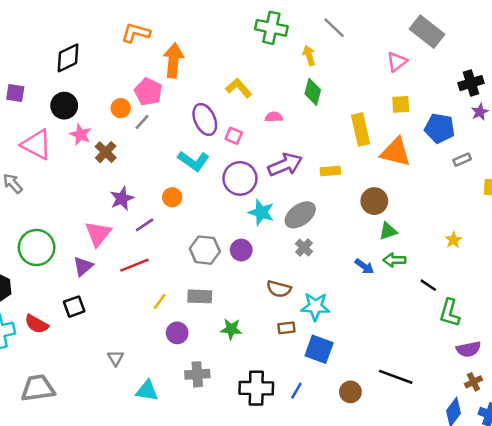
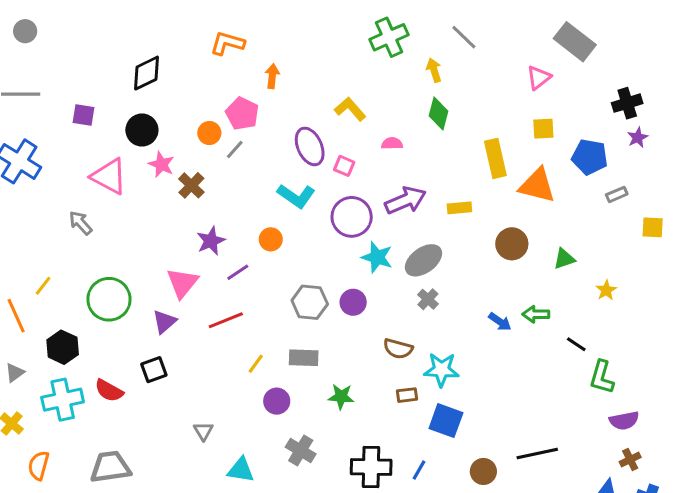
green cross: (271, 28) -> (389, 37), turned -36
orange arrow: (173, 60) -> (272, 76), size x0.6
green triangle: (388, 231) -> (564, 259), moved
gray cross: (197, 374) -> (301, 451), turned 35
black line: (396, 377) -> (537, 453), turned -32

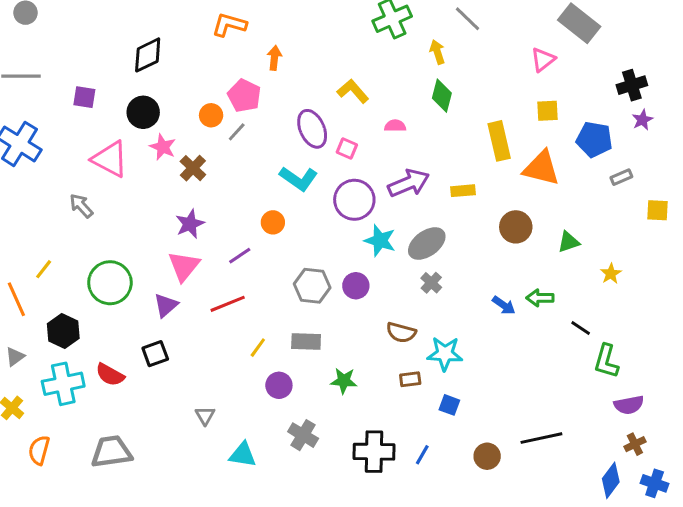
purple star: (211, 241) -> (190, 224), moved
blue square: (446, 421) -> (449, 405), size x0.6

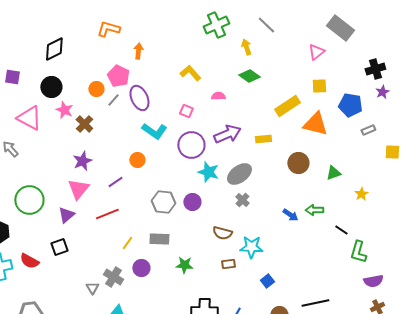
green diamond: (442, 96) -> (249, 76), turned -70
purple ellipse: (312, 129) -> (139, 98), moved
yellow rectangle: (499, 141) -> (287, 106), turned 70
blue square: (449, 405) -> (267, 281), moved, turned 32
gray cross: (303, 435) -> (113, 277), moved

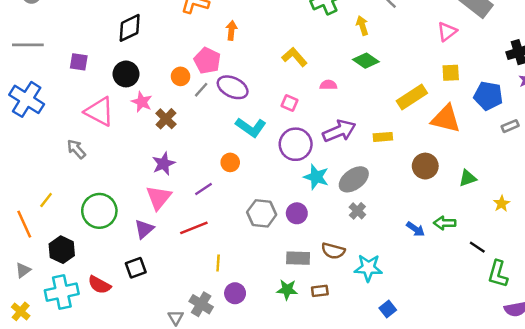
purple ellipse: (139, 98) -> (233, 87), turned -40
gray rectangle: (159, 239) -> (298, 258), moved
yellow line: (127, 243) -> (218, 263), turned -32
brown rectangle: (228, 264) -> (320, 291), moved

